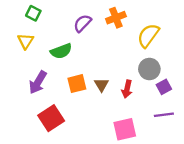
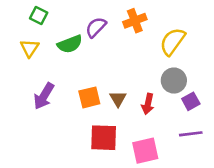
green semicircle: (61, 51) -> (70, 44), moved
red square: (51, 118) -> (104, 138), moved, turned 35

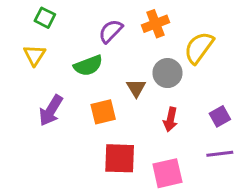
green semicircle: (70, 44) -> (88, 66), moved
gray circle: (174, 81) -> (167, 73), moved
brown triangle: (118, 99) -> (136, 88), moved

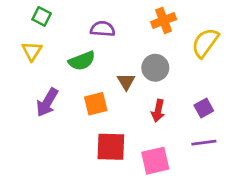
orange cross: (156, 24) -> (164, 21), moved
purple semicircle: (111, 31) -> (103, 29), turned 50
yellow semicircle: (199, 48) -> (205, 43), moved

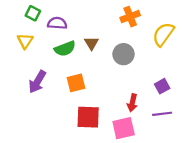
purple semicircle: (103, 29) -> (57, 23), moved
brown triangle: (126, 82) -> (91, 43), moved
red arrow: (158, 111) -> (132, 103), moved

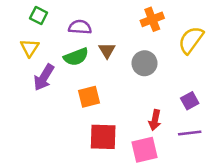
purple semicircle: (57, 23) -> (80, 27), moved
purple arrow: (37, 82) -> (44, 77), moved

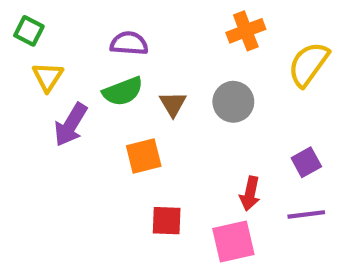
green square: (39, 15) -> (29, 31), moved
brown triangle: (107, 50) -> (173, 104), moved
red square: (103, 137) -> (167, 221), size x0.7

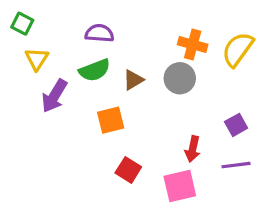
orange cross: (246, 31) -> (193, 45), moved, turned 36
brown triangle: (173, 104) -> (133, 80), turned 30
red square: (167, 221) -> (128, 170), turned 30

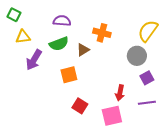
orange cross: (193, 45) -> (102, 33), moved
yellow triangle: (37, 59) -> (23, 37), turned 49
gray circle: (180, 78) -> (137, 56), moved

